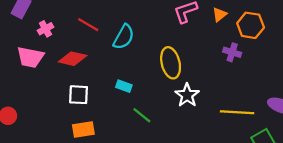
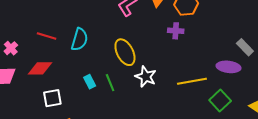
cyan rectangle: (124, 86) -> (90, 82), turned 56
green line: (142, 115) -> (110, 83), moved, turned 42

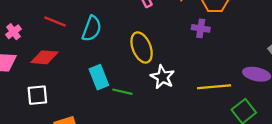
cyan rectangle: (90, 82) -> (99, 77), size x1.5
green line: (110, 83) -> (122, 92), moved, turned -60
white square: (52, 98) -> (37, 95), moved

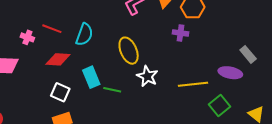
pink cross: (14, 32) -> (27, 37), moved, turned -32
red diamond: (44, 57) -> (58, 59), moved
white square: (37, 95) -> (60, 92), moved, turned 30

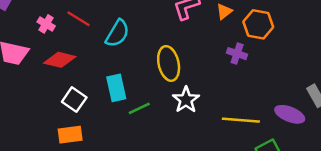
red diamond: (58, 59) -> (60, 60), moved
green line: (112, 90) -> (139, 108), turned -48

